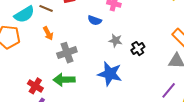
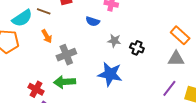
black cross: (138, 49) -> (137, 48), turned -32

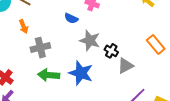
gray star: (114, 41) -> (90, 41), size x1.5
gray triangle: (176, 59) -> (125, 66), moved, turned -36
green arrow: (65, 82) -> (49, 75), moved

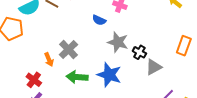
orange arrow: (24, 26) -> (49, 60), moved
orange rectangle: (156, 45) -> (184, 46), turned 60
gray cross: (40, 48) -> (68, 50), turned -30

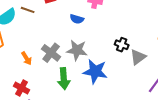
gray star: (118, 42) -> (77, 50), moved
orange arrow: (49, 60) -> (27, 58), moved
green arrow: (77, 77) -> (64, 79), turned -90

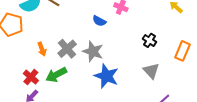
black cross: (122, 45) -> (149, 40), moved
gray triangle: (138, 57) -> (151, 71), turned -48
green arrow: (64, 79) -> (56, 75), moved, turned 55

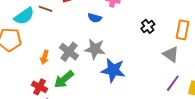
black cross: (149, 40) -> (148, 26), turned 32
orange arrow: (42, 49) -> (44, 57), turned 48
gray triangle: (151, 71) -> (171, 54), moved

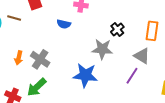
gray star: (95, 49) -> (102, 49), moved
orange arrow: (44, 57) -> (19, 58), moved
purple line: (173, 83) -> (132, 76), moved

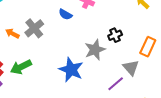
gray star: (102, 49) -> (95, 50), turned 30
orange arrow: (19, 58) -> (12, 33), turned 88
gray cross: (40, 59) -> (34, 28), moved

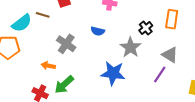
blue semicircle: (65, 14) -> (98, 31), moved
orange arrow: (12, 33) -> (48, 66), moved
orange rectangle: (148, 47) -> (172, 19), moved

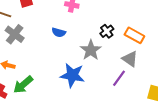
orange rectangle: (172, 19) -> (134, 35), moved, turned -72
gray cross: (66, 44) -> (15, 34), moved

